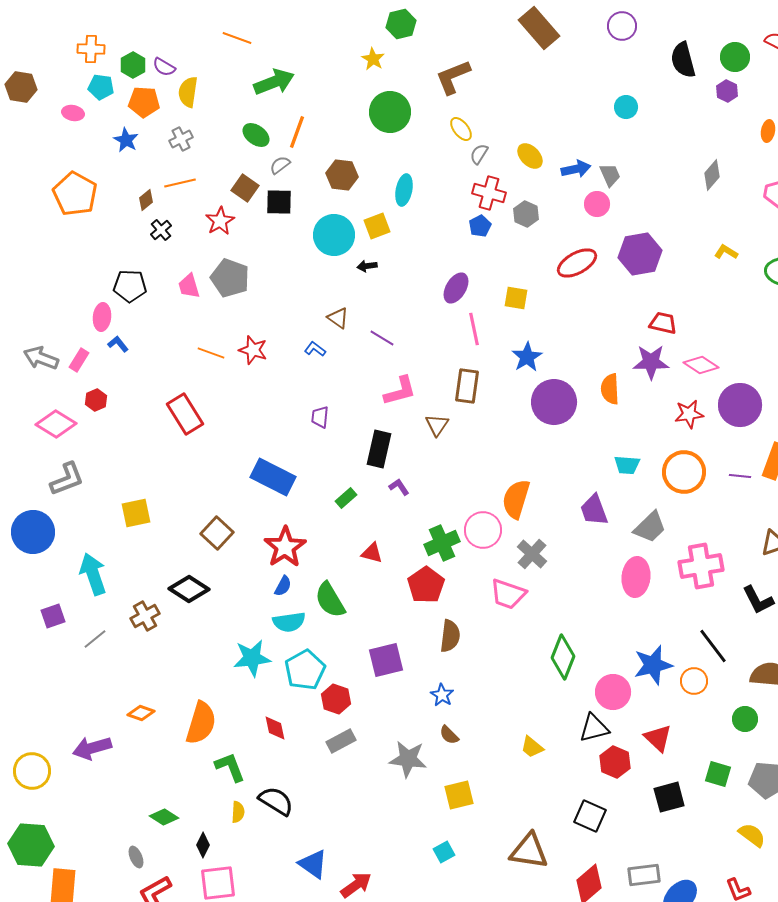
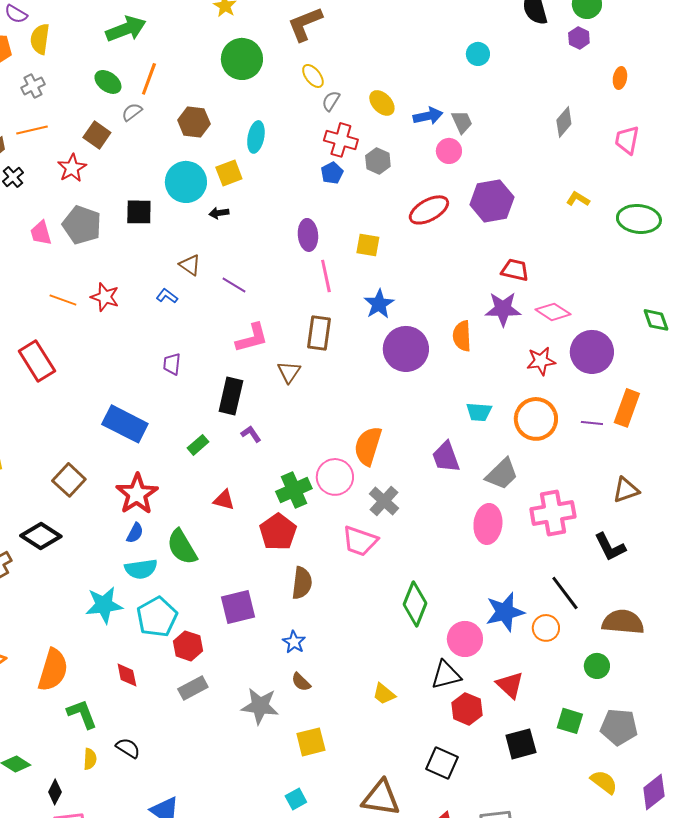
black square: (279, 202) -> (139, 212), moved
purple ellipse: (456, 288) -> (308, 235), turned -36
black semicircle: (276, 801) -> (128, 748), size x0.7

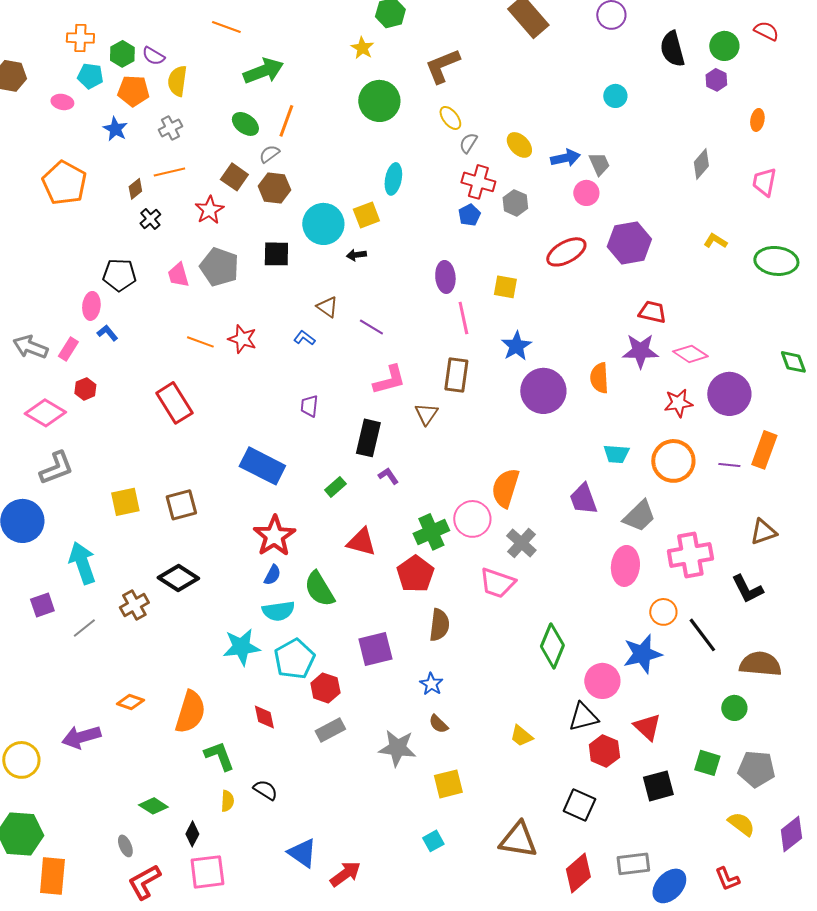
brown hexagon: (194, 122) -> (274, 188), moved
brown square: (69, 480) -> (181, 505), moved, turned 32
red triangle: (224, 500) -> (361, 542), size x1.4
orange circle: (546, 628) -> (663, 612), moved

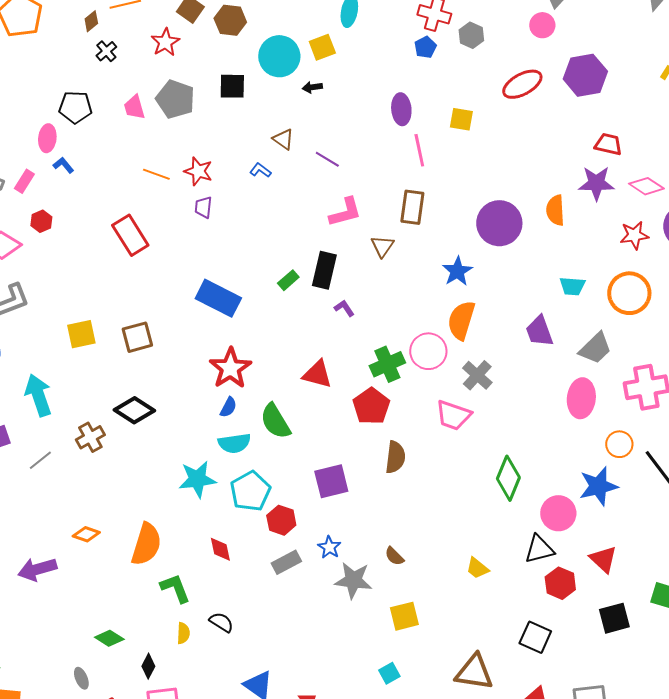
blue star: (516, 346) -> (457, 271), moved
purple trapezoid: (309, 406) -> (203, 207), moved
green rectangle: (335, 487) -> (288, 280), moved
blue star: (431, 684) -> (329, 547), moved

